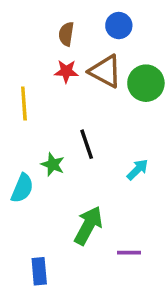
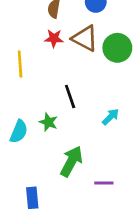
green star: (53, 164) -> (48, 122), moved

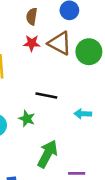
black line: (70, 96) -> (46, 95), turned -60
cyan arrow: (111, 117) -> (83, 114), turned -133

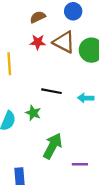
brown semicircle: (32, 16) -> (38, 17), turned 56
cyan arrow: (83, 114) -> (86, 98), moved

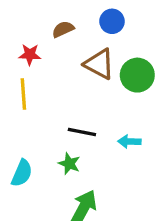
red star: (38, 42) -> (30, 55), moved
green star: (33, 113) -> (69, 164), moved

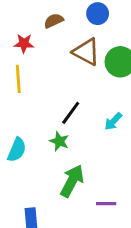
black line: (82, 132) -> (71, 113), turned -65
cyan arrow: (129, 141) -> (113, 121), turned -48

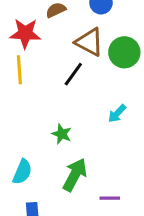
red star: (24, 43) -> (25, 33), size x1.5
black line: (71, 113) -> (73, 74), moved
cyan semicircle: (17, 150) -> (22, 172), moved

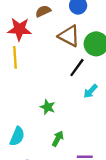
black line: (73, 74) -> (77, 68), moved
green arrow: (75, 175) -> (58, 139), size x0.6

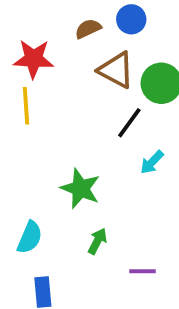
brown semicircle: (43, 11) -> (88, 29), moved
green star: (48, 107) -> (80, 189), size x1.5

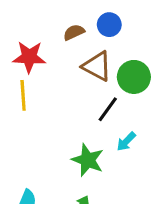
green star: (80, 189) -> (88, 160), moved

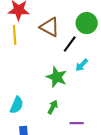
brown triangle: (97, 66) -> (50, 27), moved

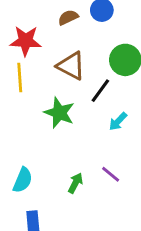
green star: (57, 77) -> (59, 113), moved
purple line: (77, 123) -> (111, 174), moved, turned 40

